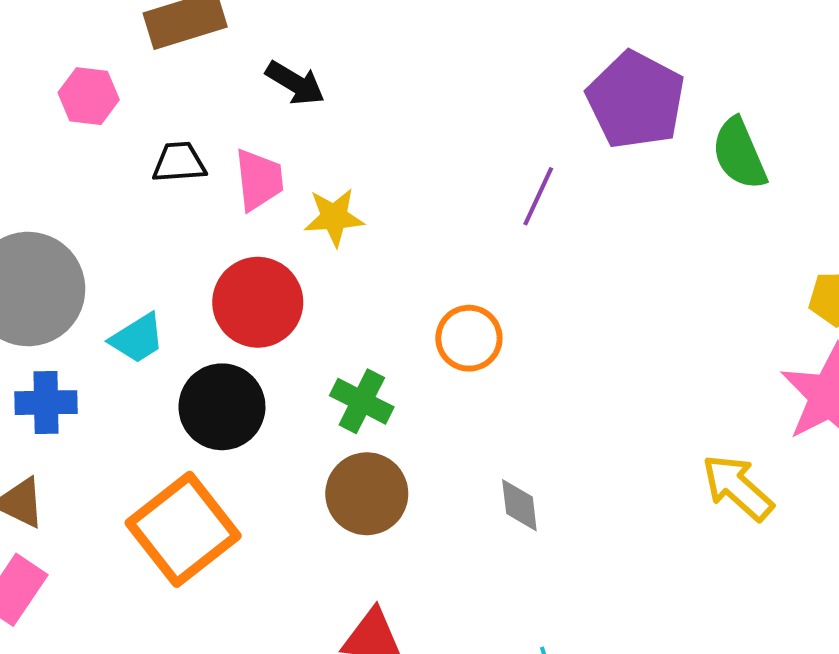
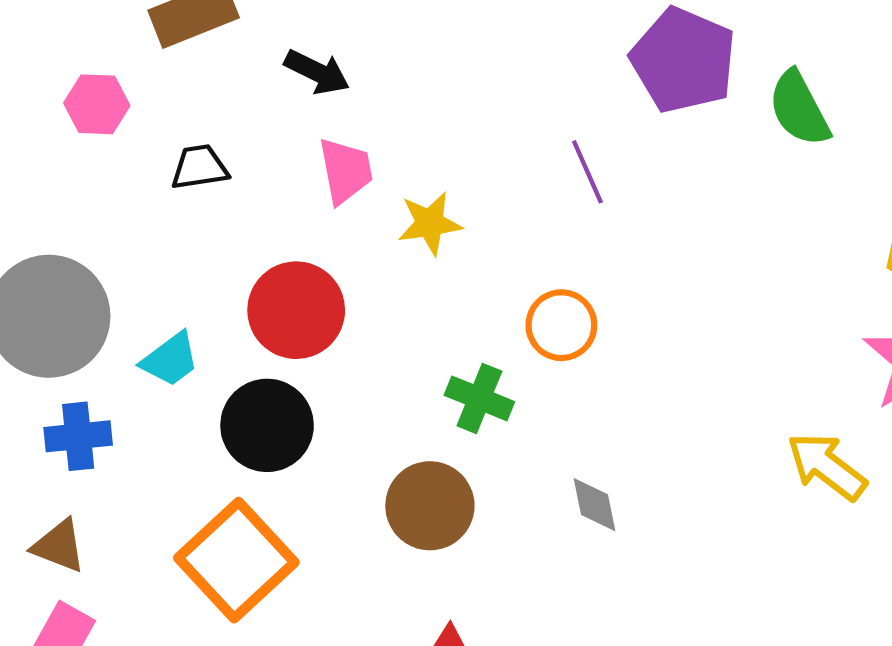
pink trapezoid: (259, 180) -> (346, 171), moved
purple line: (538, 196) -> (587, 172), turned -44
yellow star: (334, 217) -> (430, 223), moved
orange circle: (469, 338) -> (561, 325), moved
green cross: (362, 401) -> (479, 398), moved

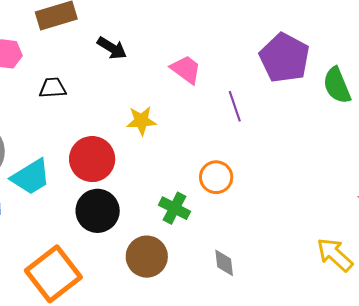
pink trapezoid: (346, 171) -> (186, 70), moved, turned -48
yellow star: (430, 223) -> (141, 121), moved
cyan trapezoid: (170, 359) -> (31, 177), size x1.4
black circle: (267, 425) -> (98, 211), moved

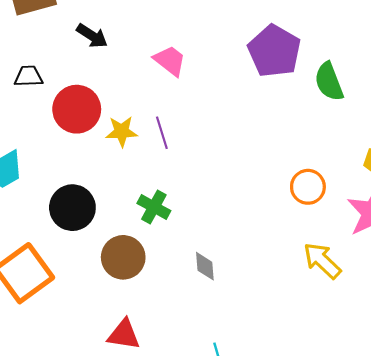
purple line: (235, 106) -> (162, 133), moved
yellow star: (141, 121) -> (122, 131), moved
red circle: (92, 159) -> (77, 109), moved
orange circle: (216, 177) -> (308, 187), moved

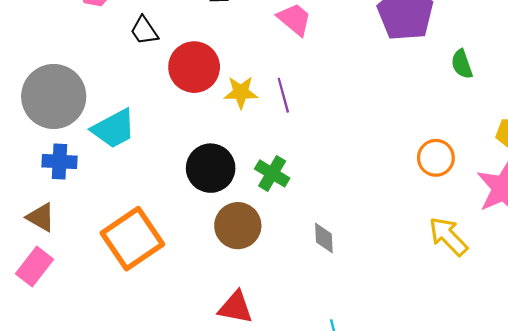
black trapezoid: (28, 76) -> (144, 31), turned -124
green semicircle: (329, 82) -> (462, 64), moved, size x0.7
black circle: (72, 208) -> (211, 168), moved

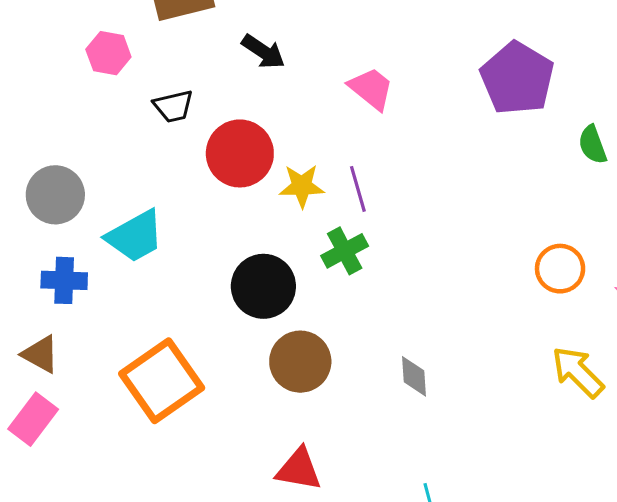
black trapezoid: (144, 31) -> (173, 106), turned -68
gray circle: (54, 96) -> (55, 195), size x0.7
green cross: (272, 173) -> (345, 251), moved, turned 32

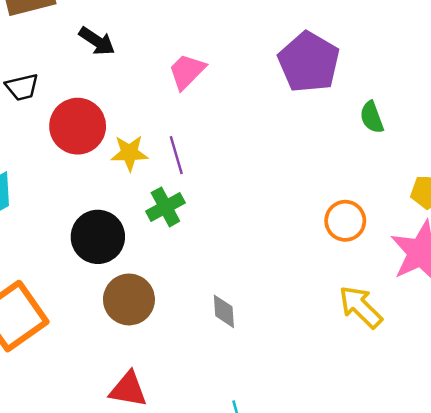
pink trapezoid: (371, 89) -> (187, 71), turned -84

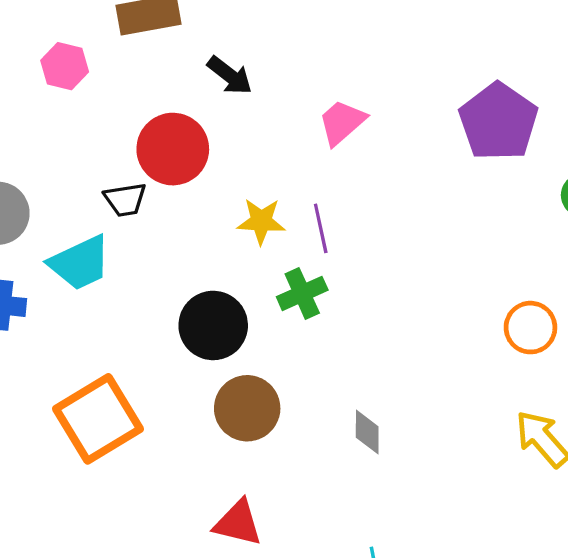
black trapezoid: (22, 87) -> (125, 200), moved
red circle: (78, 126) -> (173, 149), moved

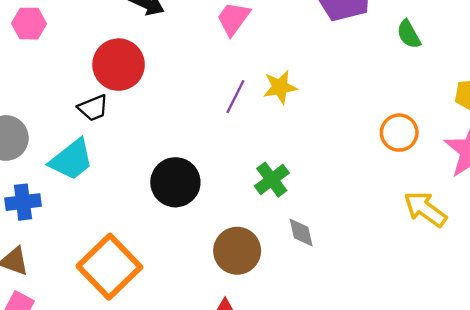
yellow star: (261, 221) -> (280, 87), moved
purple line: (321, 228) -> (235, 97), turned 52
green cross: (302, 293) -> (272, 180), moved
brown circle: (247, 408) -> (237, 251), moved

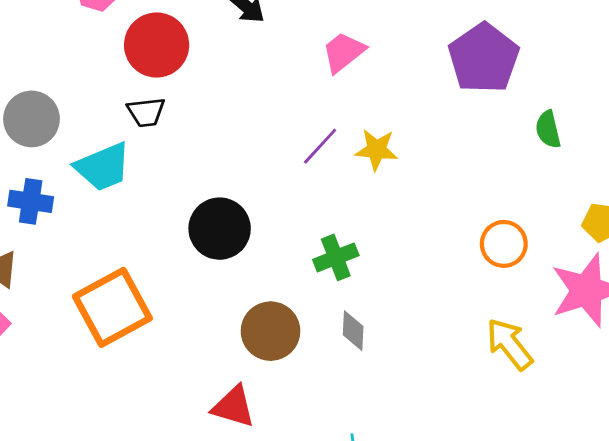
red circle: (119, 65) -> (157, 45), moved

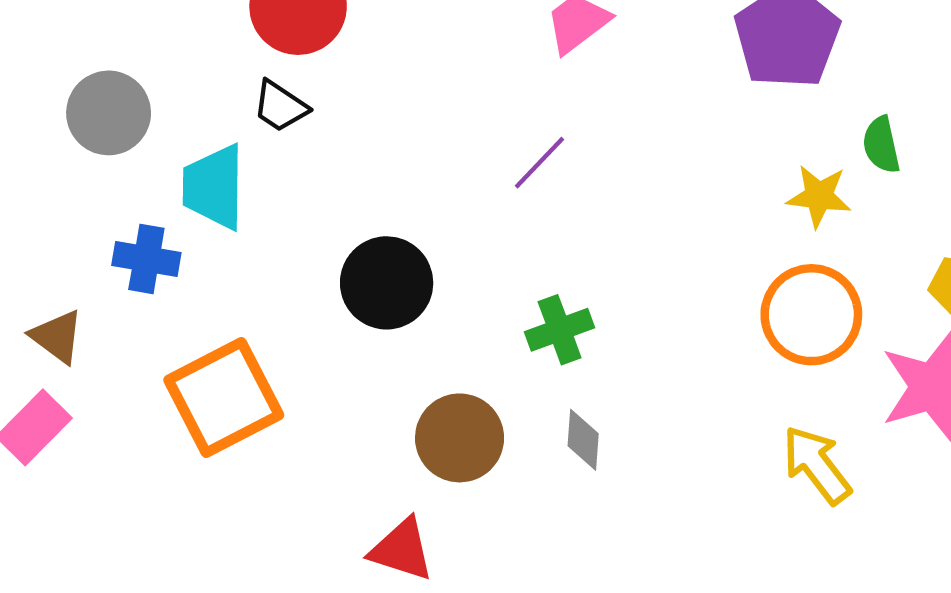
black trapezoid: (146, 112) -> (280, 106), turned 39
yellow star: (377, 150) -> (819, 196), moved
cyan trapezoid: (103, 167) -> (214, 187), turned 112
blue cross: (31, 201) -> (146, 259), moved
orange circle: (504, 244) -> (811, 315), size x1.4

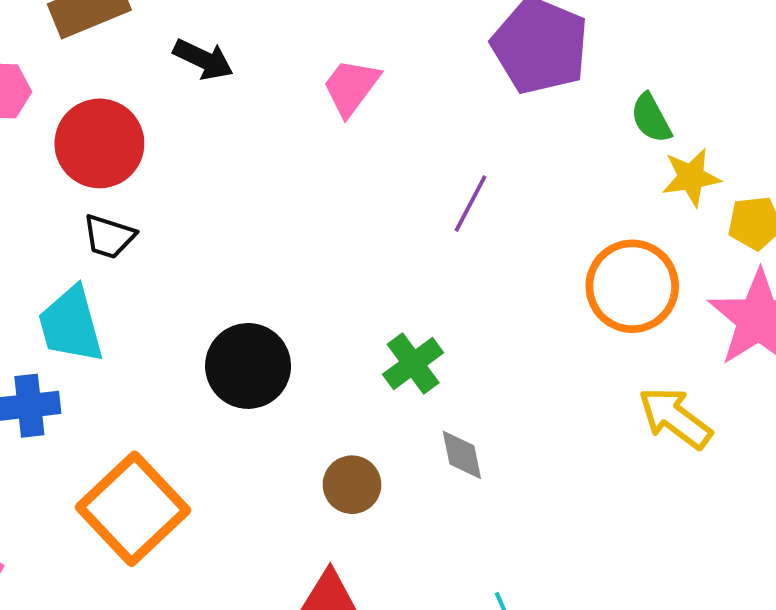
purple line: (539, 163) -> (470, 204), moved
yellow star: (819, 196) -> (691, 177), moved
brown circle: (460, 438) -> (352, 485), size x0.7

